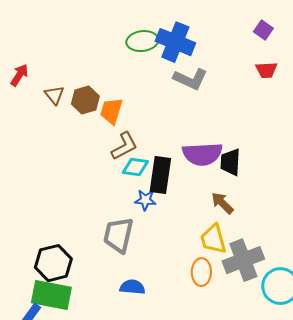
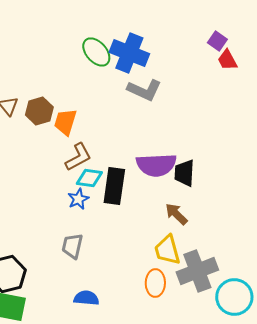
green ellipse: (142, 41) -> (96, 52), turned 56
red trapezoid: (266, 70) -> (227, 60), moved, turned 65
blue star: (145, 200) -> (78, 199), moved, turned -30
gray trapezoid: (118, 235) -> (72, 246), size x0.7

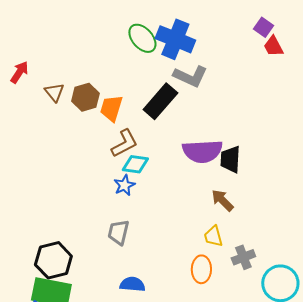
black rectangle: (114, 186) -> (160, 101), moved, turned 33
yellow trapezoid: (167, 250) -> (213, 236), size x0.7
gray cross: (197, 271) -> (243, 257), size x0.6

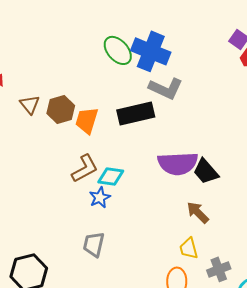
black rectangle: (160, 101) -> (136, 113), turned 36
brown L-shape: (124, 143) -> (85, 168), moved
black trapezoid: (230, 159) -> (206, 171), turned -44

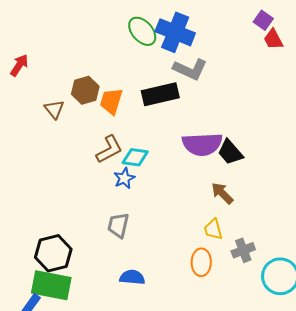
brown triangle: (30, 104) -> (54, 109), moved

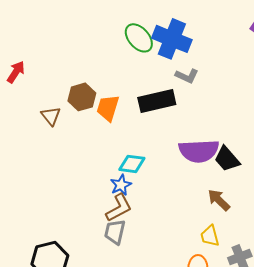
gray L-shape: (190, 69) -> (187, 76), size x0.7
brown L-shape: (109, 149) -> (119, 208), moved

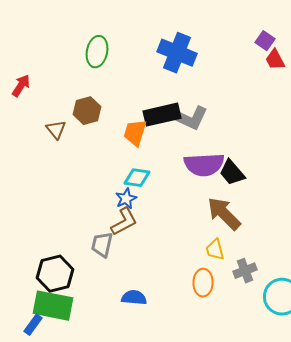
green ellipse: (139, 38) -> (97, 52), moved, turned 52
gray L-shape: (187, 76) -> (189, 118), moved, size x1.6
orange trapezoid: (108, 108) -> (135, 133), moved
brown arrow: (219, 200) -> (224, 214), size x1.5
gray trapezoid: (115, 232) -> (102, 245), moved

